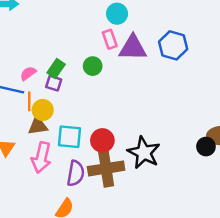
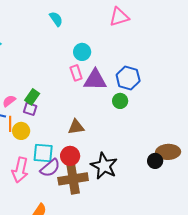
green circle: (93, 66) -> (120, 101), moved
brown triangle: (38, 126) -> (76, 127), moved
purple semicircle: (76, 173) -> (50, 168), moved, turned 40

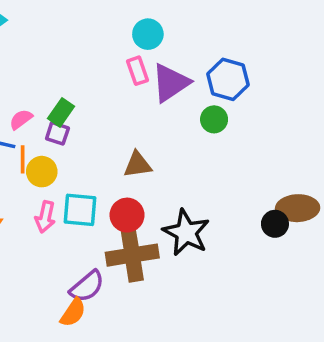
purple triangle: (95, 80) -> (171, 83), turned -35
purple semicircle: (50, 168) -> (87, 286), moved
pink arrow: (20, 170) -> (45, 217), moved, size x0.7

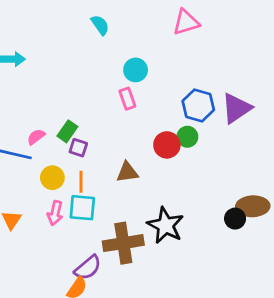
purple triangle: (171, 83) -> (236, 108), moved
purple square: (57, 133) -> (78, 148), moved
orange line: (23, 159) -> (81, 182), moved
red circle: (127, 215) -> (167, 145), moved

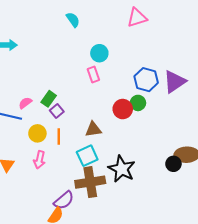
purple square: (78, 148) -> (57, 111), turned 32
cyan square: (82, 208) -> (87, 156), moved, turned -30

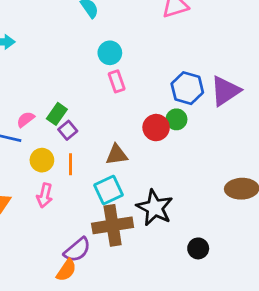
cyan circle: (99, 53) -> (110, 53), moved
black circle: (173, 164) -> (198, 248), moved

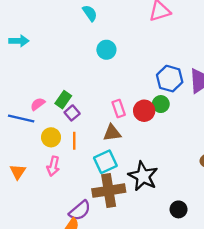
pink rectangle: (117, 81) -> (119, 109), moved

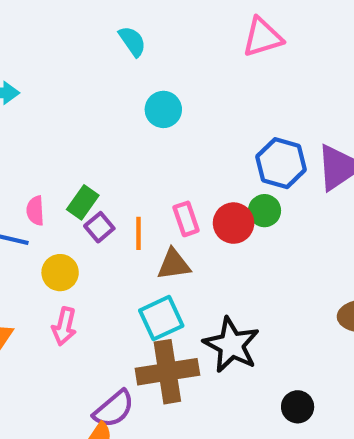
pink semicircle: (38, 104) -> (35, 211), turned -56
orange line: (74, 141) -> (139, 233), moved

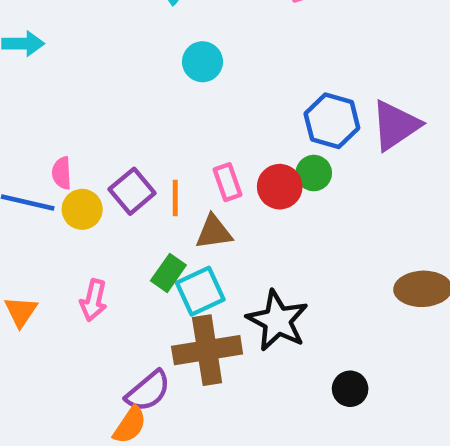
green rectangle: (83, 202) -> (168, 273), moved
purple square: (99, 227) -> (132, 191), size x1.4
yellow circle: (60, 273) -> (82, 209), moved

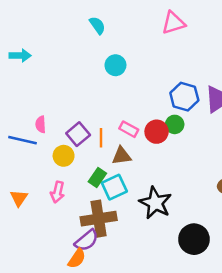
pink rectangle: (227, 182) -> (129, 129), turned -42
yellow circle: (82, 209) -> (64, 156), moved
brown cross: (207, 350) -> (99, 219), moved
black circle: (350, 389) -> (194, 239), size x1.6

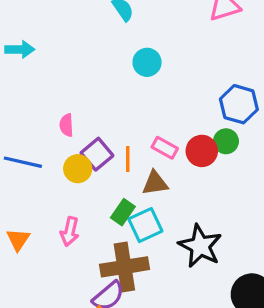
pink semicircle: (41, 124) -> (66, 125), moved
yellow circle: (64, 156) -> (78, 169), moved

